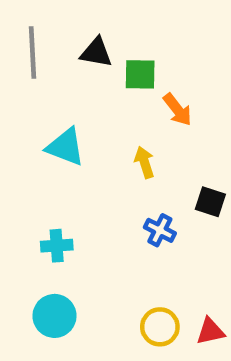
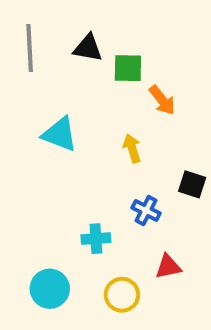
cyan cross: (57, 246) -> (96, 239), moved
yellow circle: (160, 327) -> (122, 295), moved
red triangle: (210, 331) -> (168, 267), moved

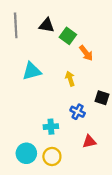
green square: (128, 68) -> (68, 36), turned 35
cyan triangle: (60, 134) -> (32, 71), turned -36
yellow circle: (122, 295) -> (52, 156), moved

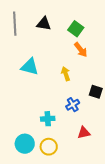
green square: (68, 36) -> (76, 29), moved
cyan triangle: (32, 71) -> (30, 67), turned 30
blue cross: (78, 112) -> (73, 105), turned 32

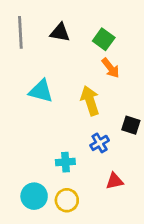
yellow arrow: (66, 74) -> (90, 101), size x1.5

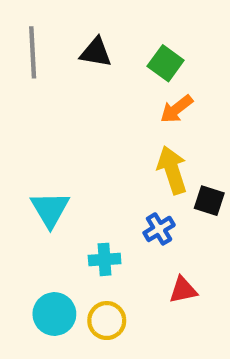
orange arrow: (110, 68) -> (177, 109), turned 90
cyan triangle: (41, 91) -> (50, 209), moved, turned 44
yellow arrow: (90, 101) -> (172, 170), moved

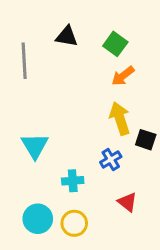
gray line: (33, 52) -> (24, 61), moved
red triangle: (183, 290) -> (127, 202), turned 50

